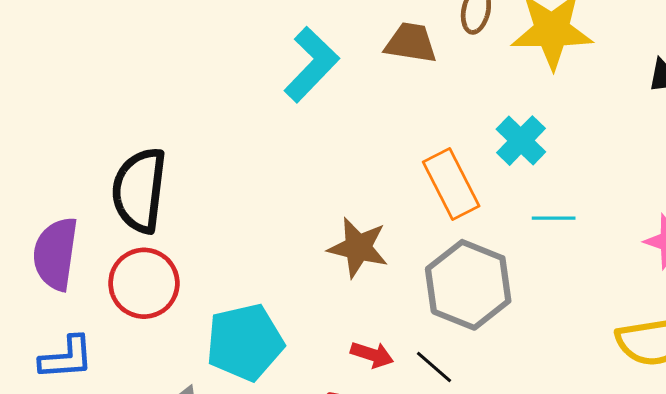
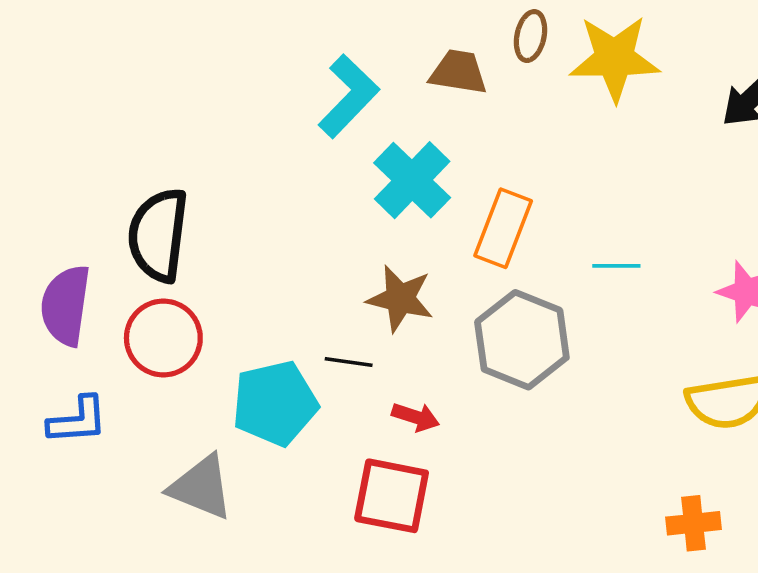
cyan cross: (521, 141) -> (412, 180), moved, size x1.4
orange rectangle: (451, 184) -> (503, 228), turned 48
black line: (434, 367) -> (349, 362), moved, turned -33

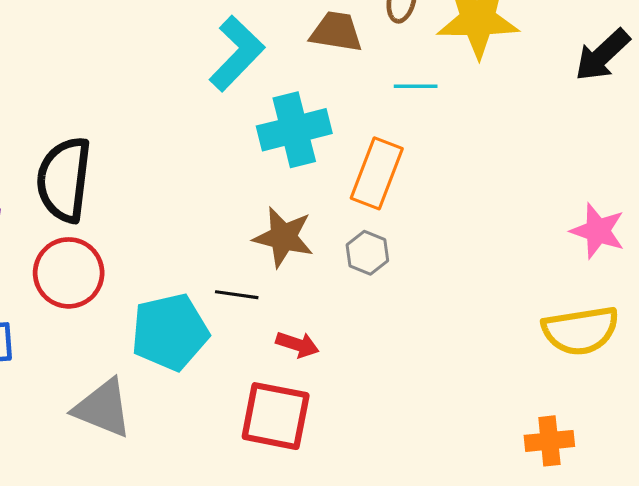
cyan cross: (412, 180) -> (294, 130), turned 32
cyan line: (616, 266) -> (416, 86), moved
gray hexagon: (522, 340) -> (367, 253), moved, size x0.5

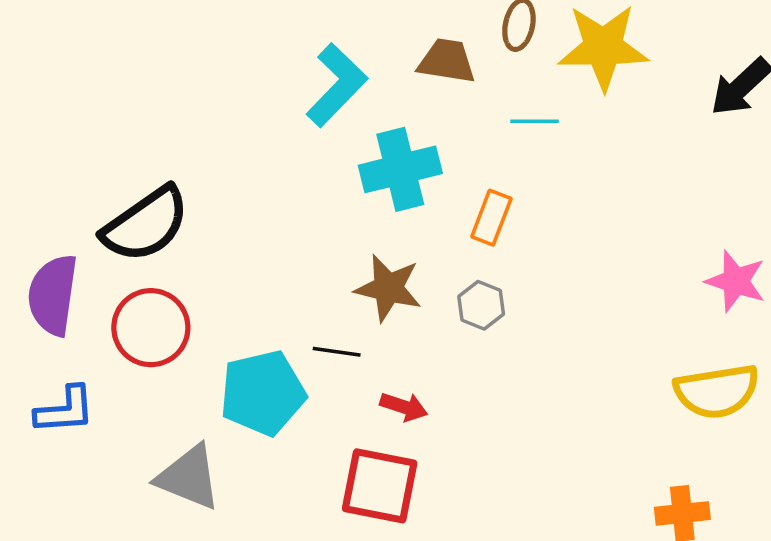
orange rectangle: (377, 173) -> (491, 218), size x0.7
black semicircle: (64, 180) -> (146, 224), turned -132

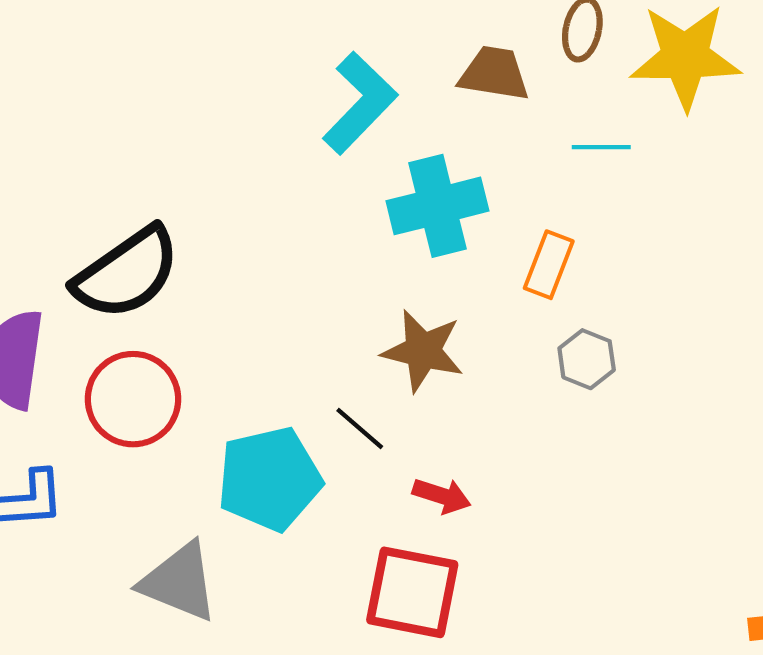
gray hexagon: (481, 305) -> (587, 359), moved
black line: (337, 352) -> (360, 429), turned 33

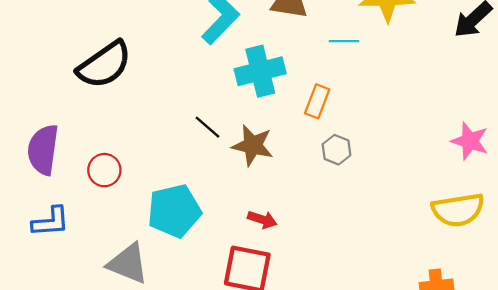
black semicircle: (127, 273) -> (104, 65), moved
red circle: (133, 399) -> (104, 170), size x0.7
black line: (360, 429) -> (208, 127), moved

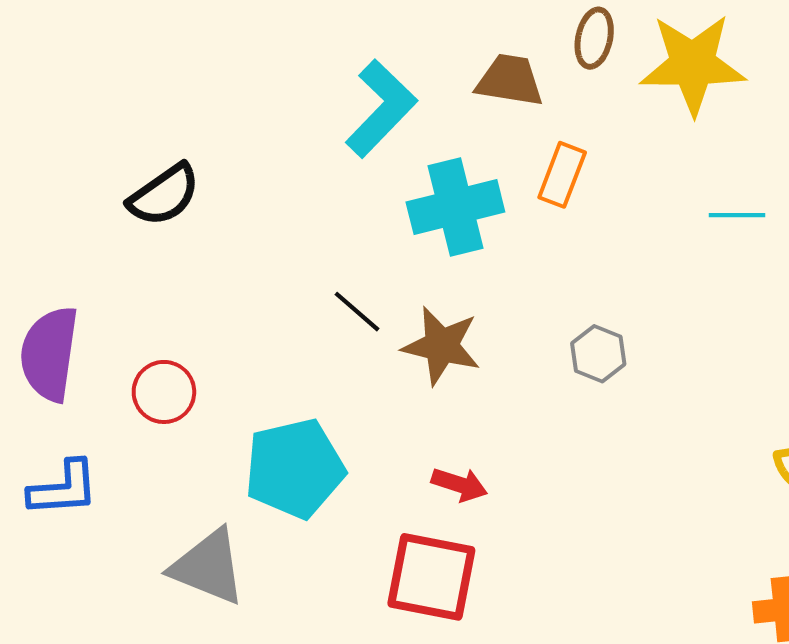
cyan line: (344, 41) -> (737, 215), moved
black semicircle: (104, 65) -> (164, 195), size x0.7
orange rectangle: (317, 101) -> (562, 175), moved

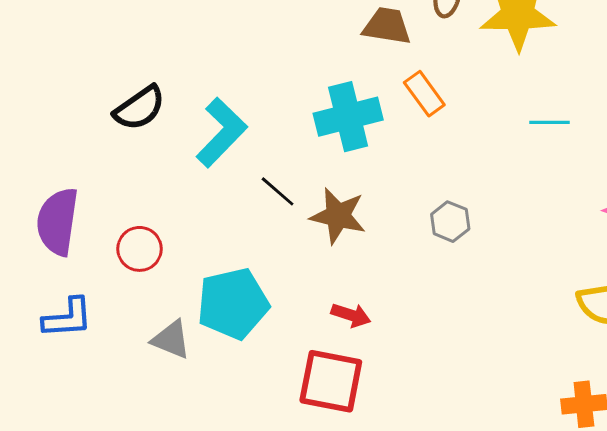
cyan L-shape: (381, 108) -> (222, 132), moved
orange rectangle: (562, 175) -> (424, 94), turned -57
gray triangle: (208, 567) -> (171, 340), moved, size x0.7

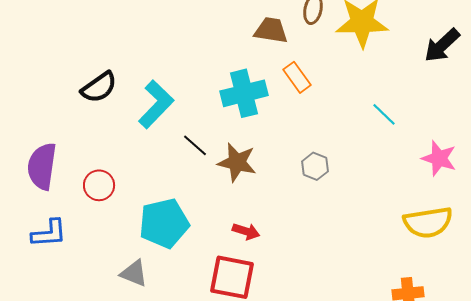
cyan line: (549, 122) -> (384, 114), moved, turned 44
gray triangle: (171, 340) -> (134, 273), moved

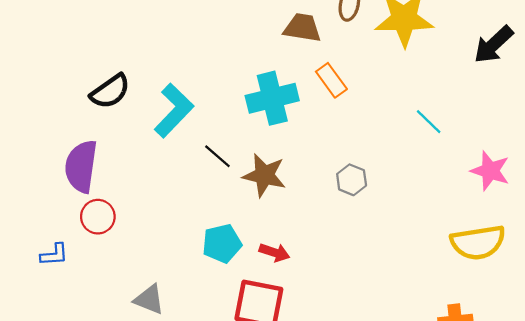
purple semicircle: (42, 166) -> (81, 166), moved
red circle: (99, 185) -> (98, 217), moved
cyan pentagon: (164, 223) -> (222, 243), moved, size x0.7
blue L-shape: (49, 233) -> (54, 255), size x0.7

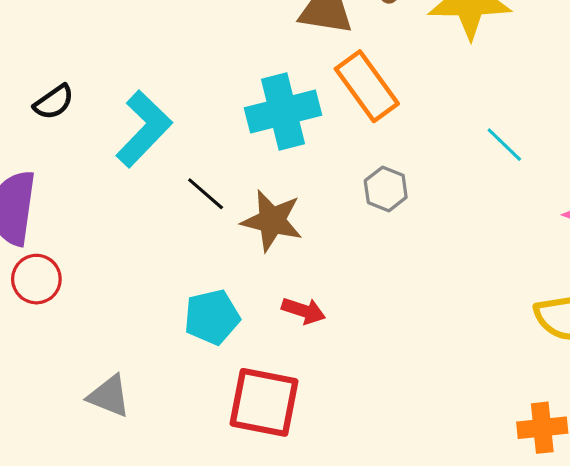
orange rectangle: (331, 80) -> (367, 86), size x1.4
black semicircle: (110, 91) -> (54, 102), size x0.7
gray hexagon: (352, 180) -> (386, 189), moved
red arrow: (274, 252) -> (304, 311), moved

